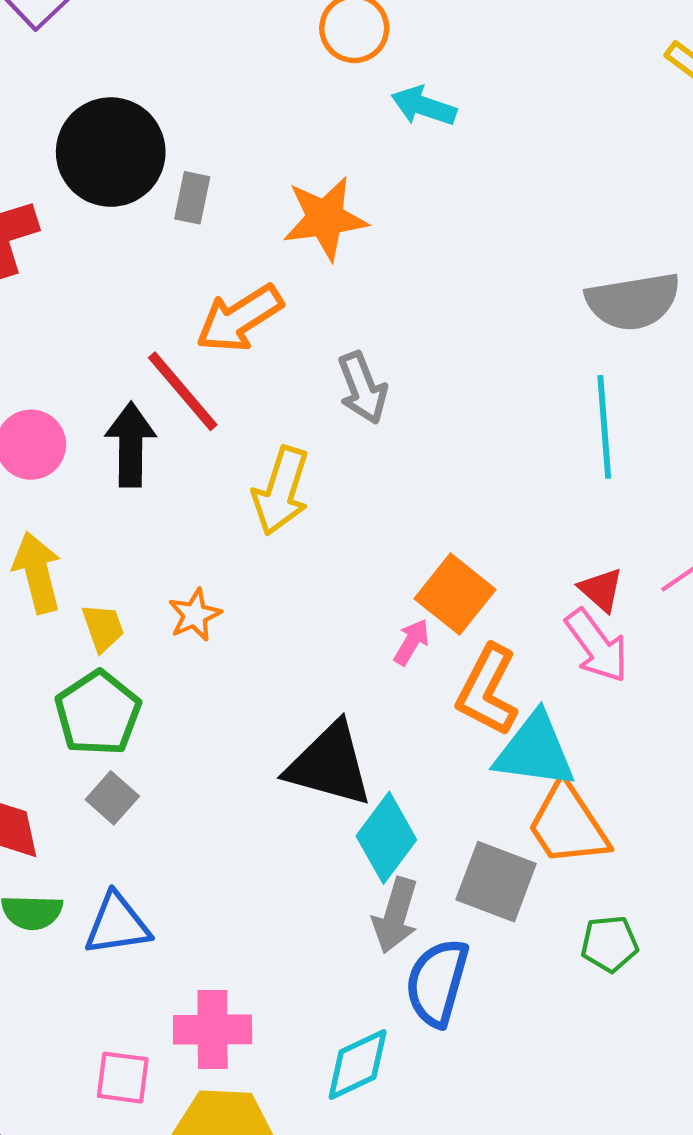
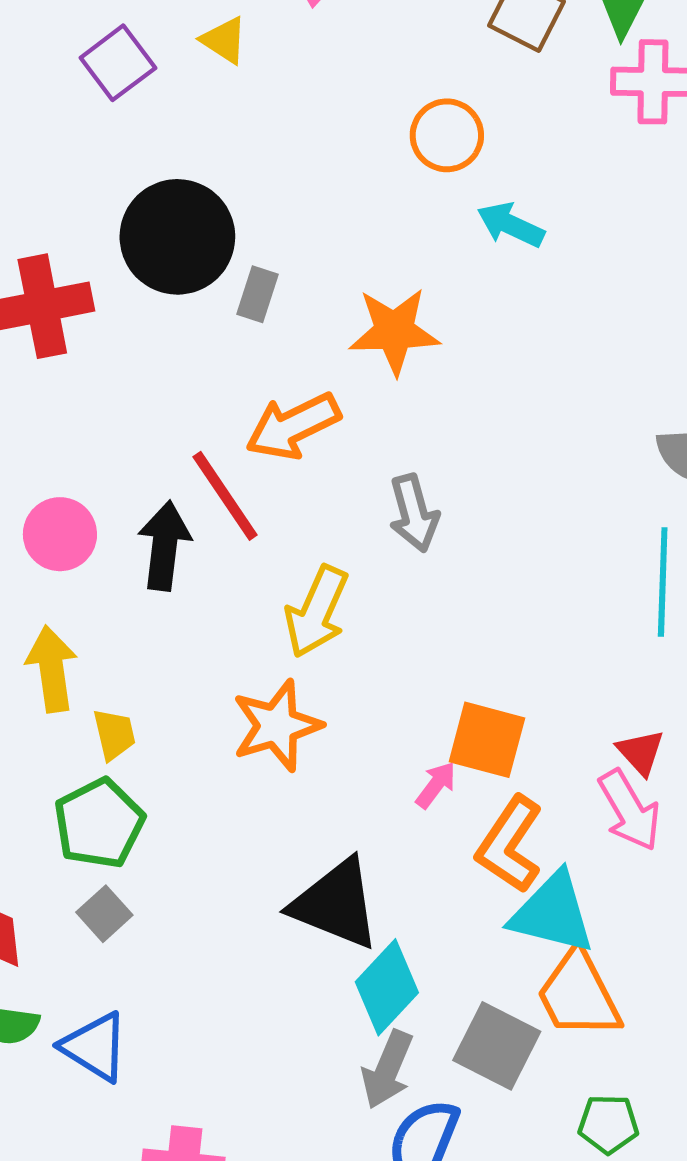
orange square: (455, 594) -> (487, 740), turned -30
orange star: (195, 615) -> (277, 726), moved, size x1.6
blue triangle: (117, 924) -> (95, 1047), turned 34

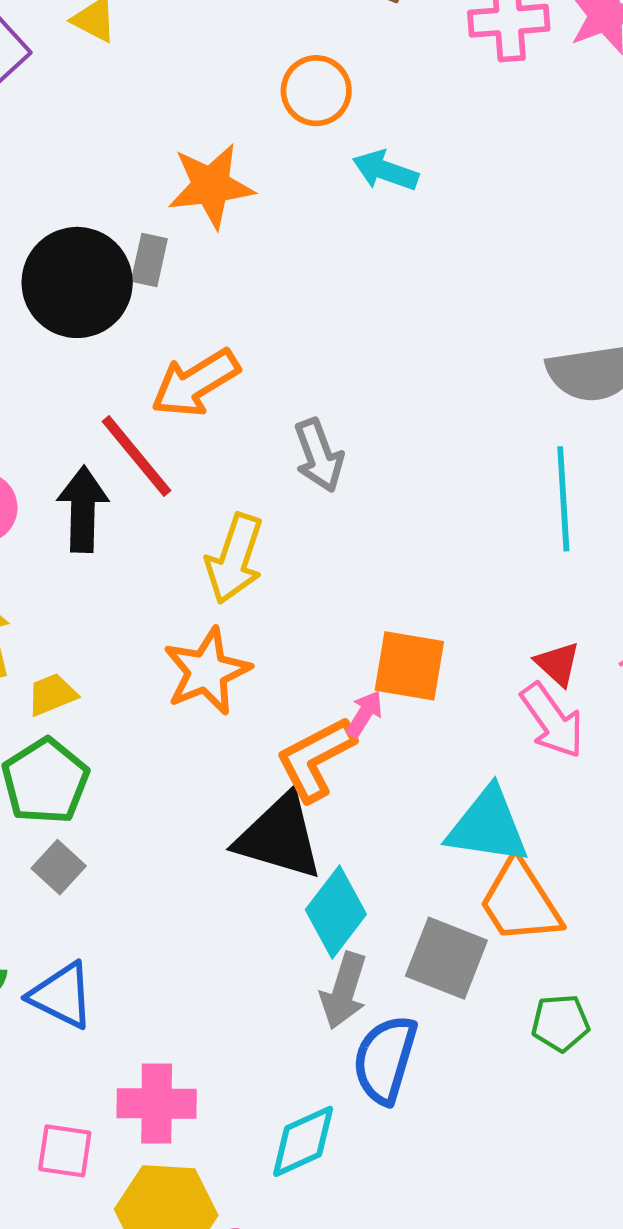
black circle: (177, 237) -> (77, 282), moved
orange star: (394, 331) -> (211, 186), moved
yellow trapezoid: (114, 734) -> (52, 694), turned -94
orange L-shape: (510, 845) -> (316, 759), moved, turned 34

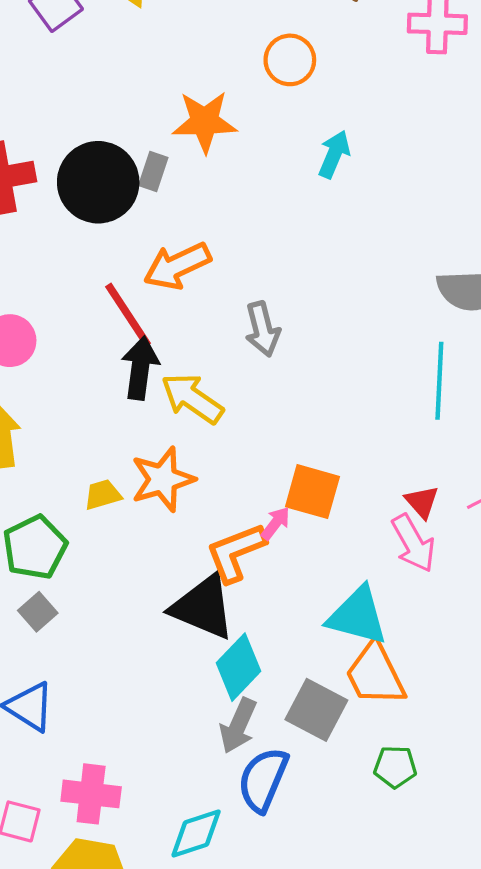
cyan arrow: (385, 171) -> (334, 154), moved, turned 87
black arrow: (83, 509) -> (140, 368), moved
yellow arrow: (235, 559) -> (192, 398), turned 100
yellow trapezoid: (52, 694) -> (103, 495), moved

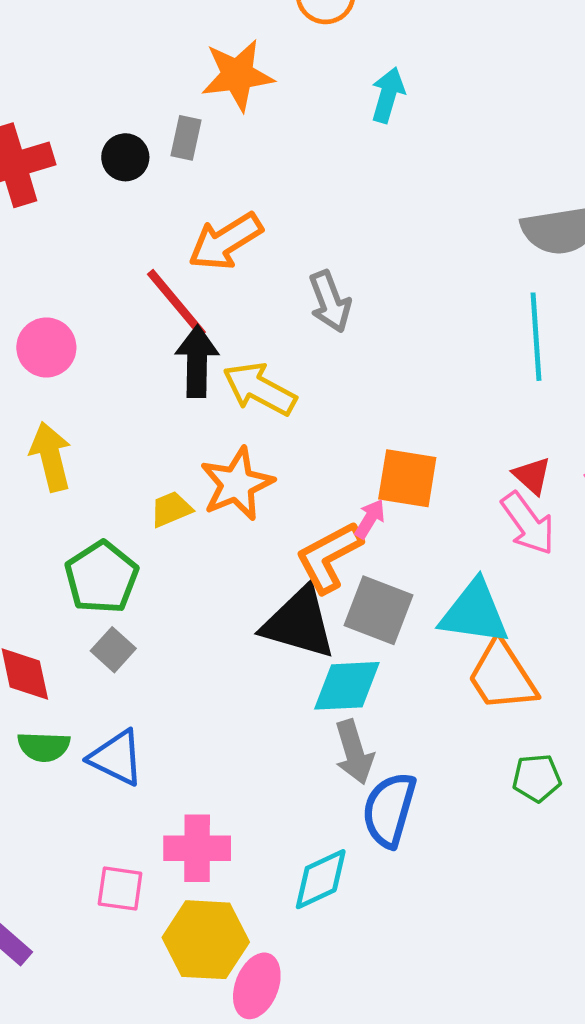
black circle: (98, 182) -> (125, 157), size x0.5
cyan diamond: (239, 667) -> (347, 686), turned 50
gray square: (316, 710) -> (379, 610), moved
gray arrow: (238, 726) -> (354, 752), turned -34

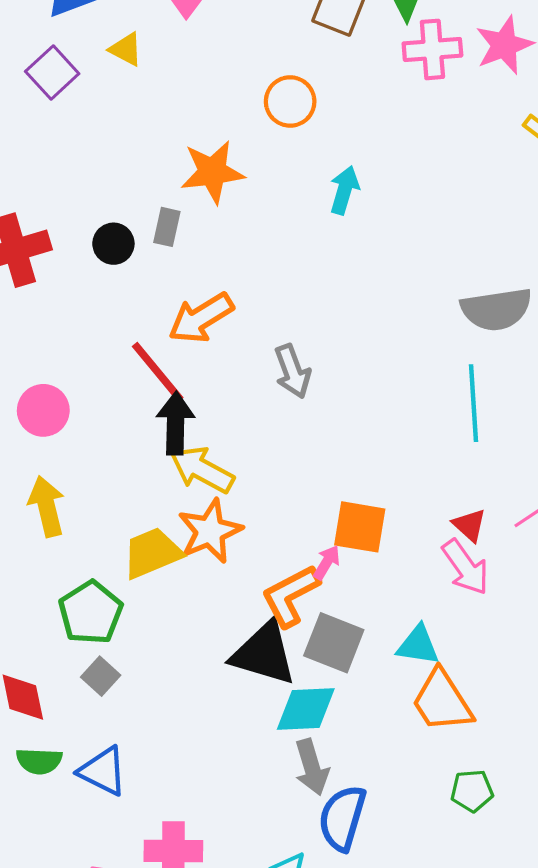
yellow arrow: (260, 389) -> (202, 470), moved
yellow trapezoid: (171, 509) -> (152, 553), size x1.6
cyan triangle: (474, 613) -> (418, 645), size x0.7

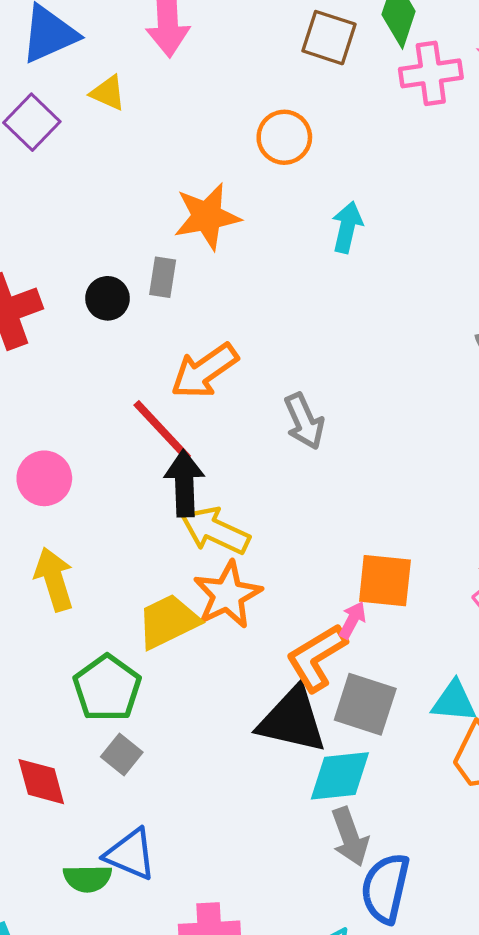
green semicircle: (39, 761) -> (88, 878), moved

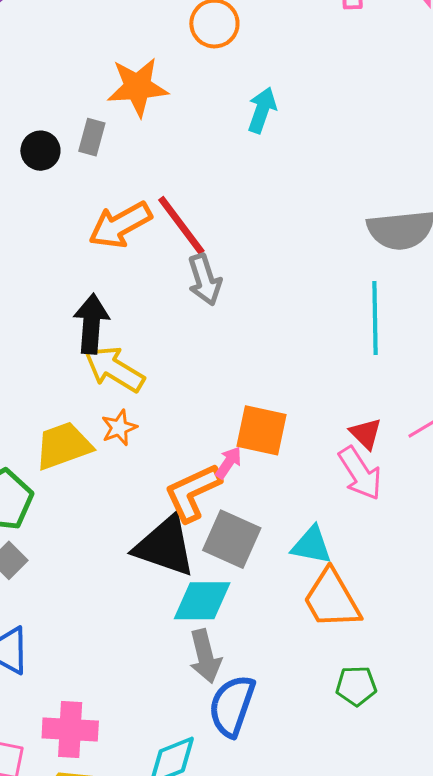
red line: (162, 431) -> (181, 225), moved
orange star: (228, 595) -> (119, 428), size x0.6

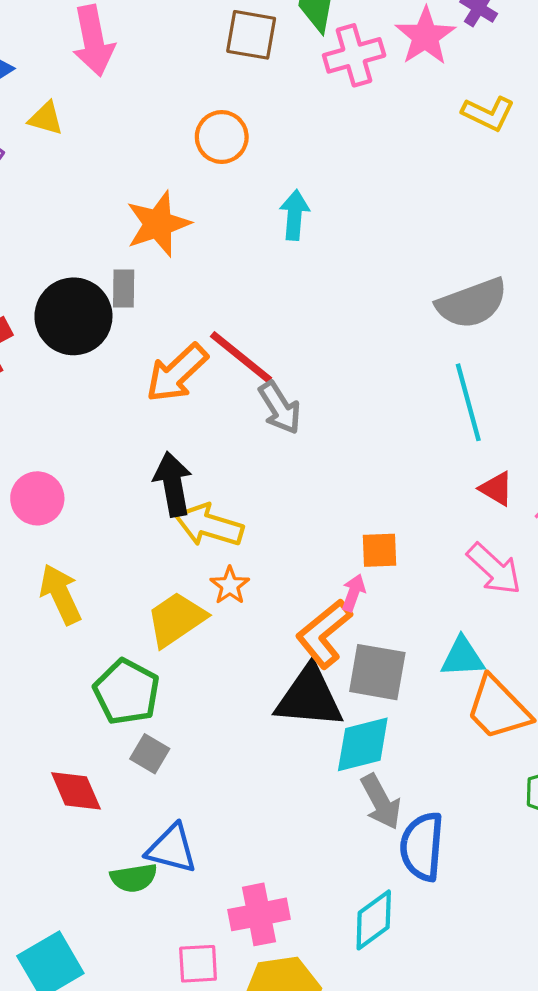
black circle: (40, 151) -> (73, 316), size x1.8
orange square: (261, 430) -> (379, 550), size x0.7
red triangle: (366, 434) -> (496, 489), moved

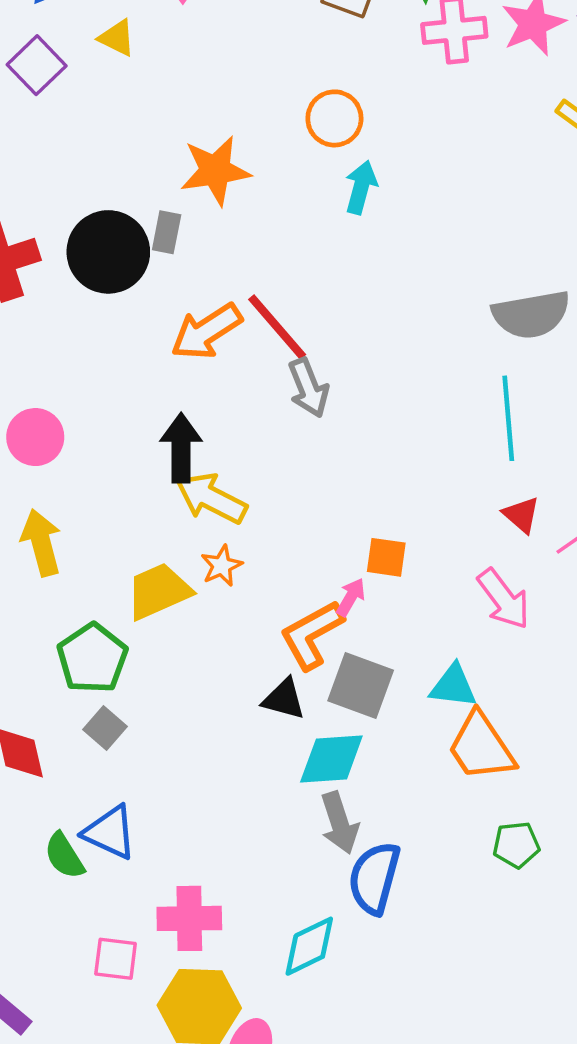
orange circle: (222, 137) -> (334, 118), moved
black triangle: (309, 697) -> (284, 699), size x0.6
green semicircle: (134, 878) -> (64, 856), turned 57

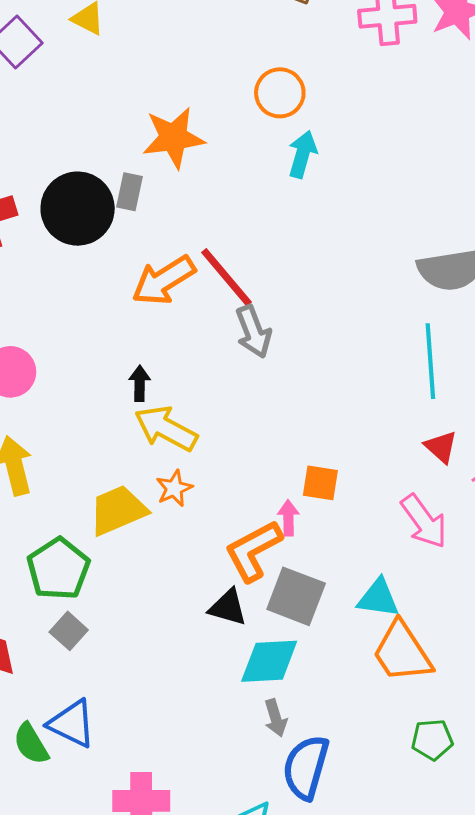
black arrow: (181, 448) -> (140, 383), size x0.6
pink arrow: (351, 597) -> (288, 518), turned -32
gray arrow: (339, 823) -> (276, 718), size x0.7

